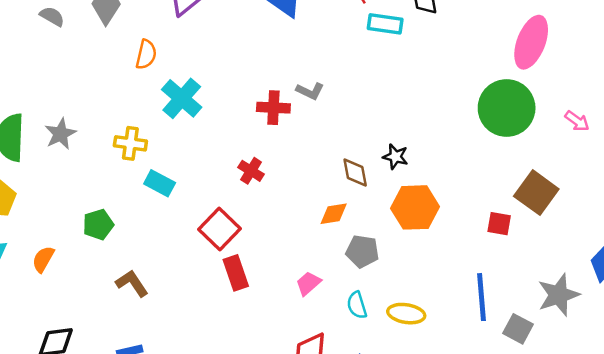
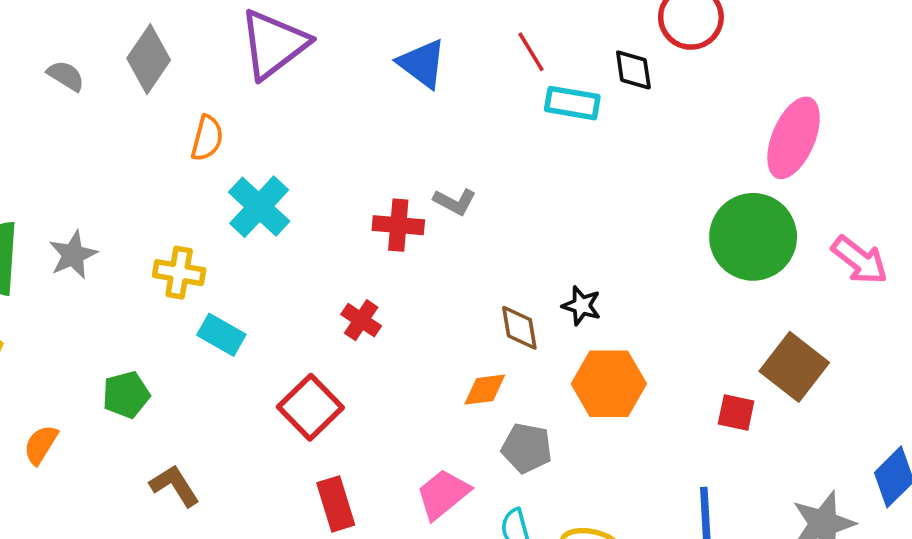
pink arrow: (577, 121) -> (860, 260), size x1.5
red rectangle: (236, 273) -> (336, 504), moved
pink trapezoid: (308, 283) -> (443, 494), size x1.4

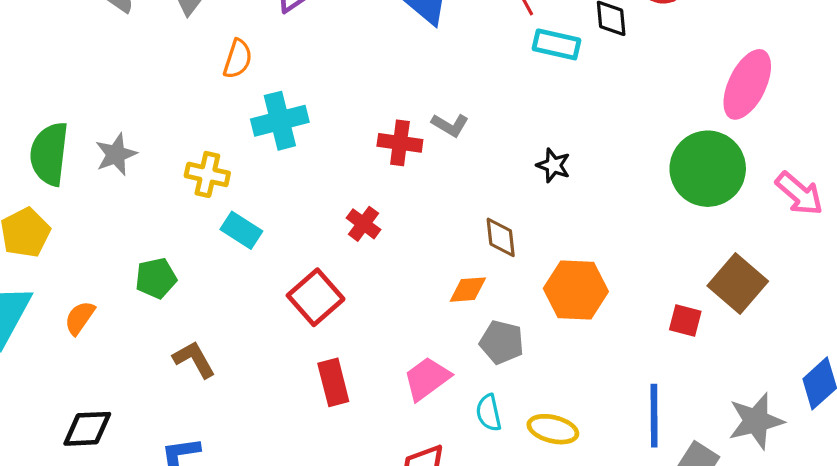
cyan cross: (259, 207) -> (280, 121), turned 30
black star: (582, 306) -> (553, 165), moved

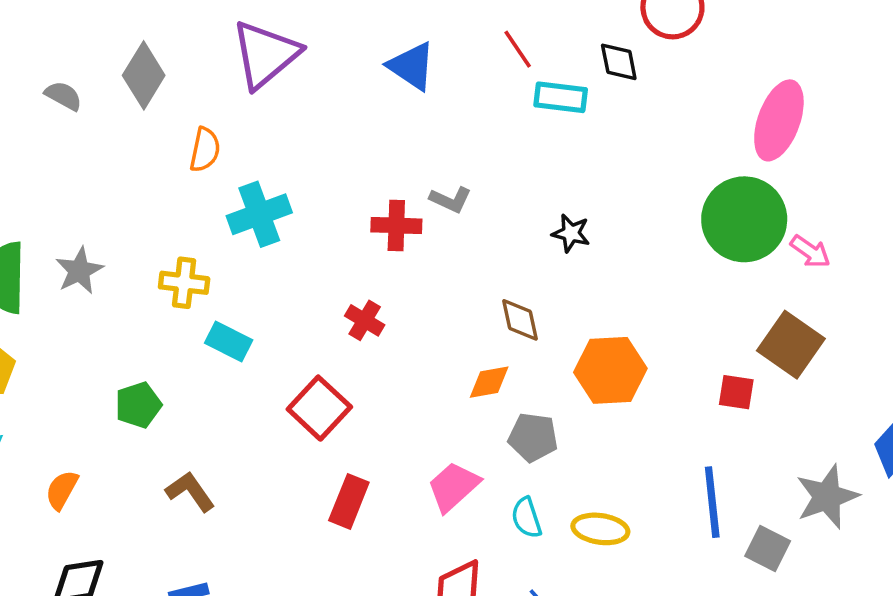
pink arrow: (799, 194) -> (810, 251), moved, size x0.7
orange semicircle: (80, 318) -> (62, 490), moved
red rectangle: (333, 382) -> (349, 501), turned 42

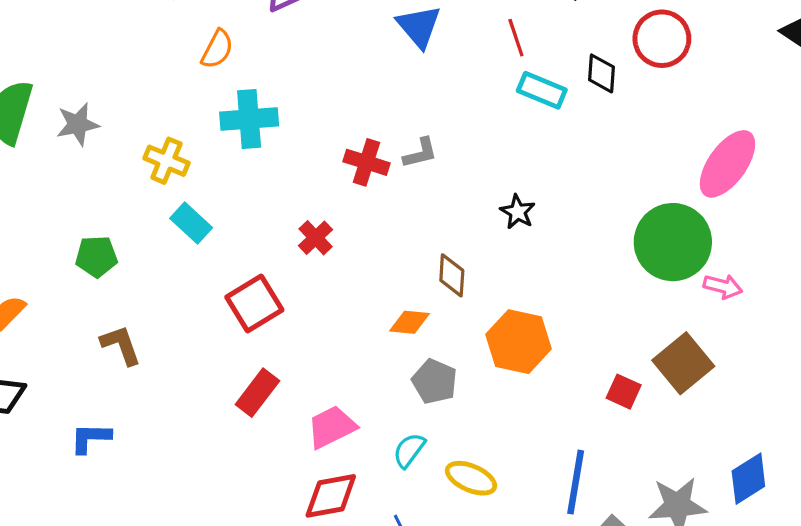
gray L-shape: (451, 200) -> (420, 153), turned -54
pink arrow: (810, 251) -> (723, 286), turned -36
pink trapezoid: (453, 487) -> (332, 427), moved
cyan semicircle: (526, 518) -> (409, 450), turned 39

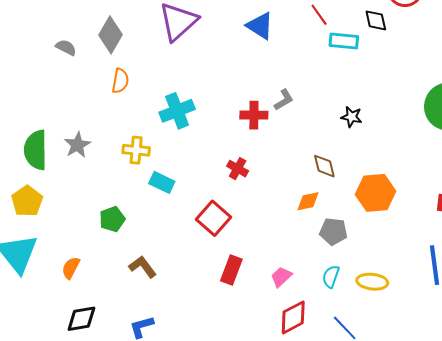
orange semicircle: (217, 49) -> (120, 81), moved
pink trapezoid: (332, 427) -> (281, 277), size x0.7

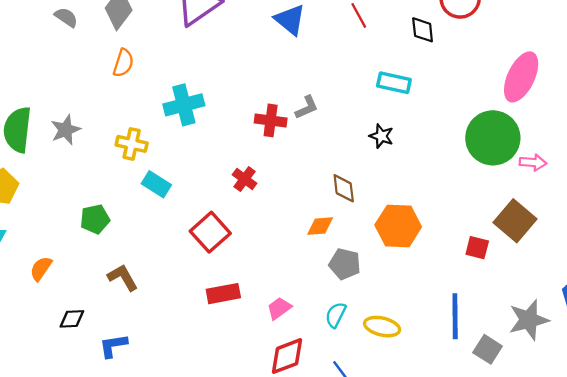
cyan rectangle: (344, 41) -> (394, 83), moved
red rectangle: (231, 270) -> (223, 294), turned 52
black diamond: (81, 319) -> (72, 319), moved, size x0.7

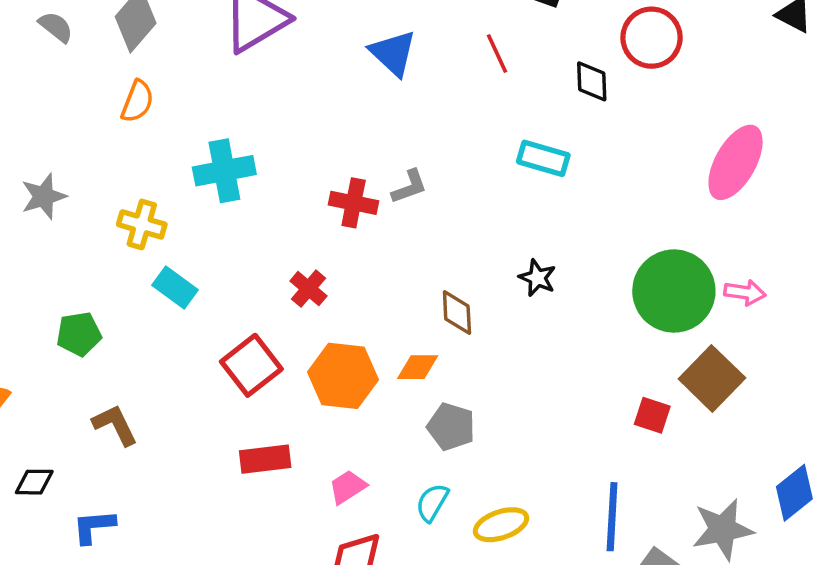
black star: (381, 136) -> (537, 278), moved
green circle: (493, 138) -> (674, 291), moved
orange hexagon: (398, 226) -> (343, 376), moved
yellow ellipse: (382, 327) -> (501, 525), turned -36

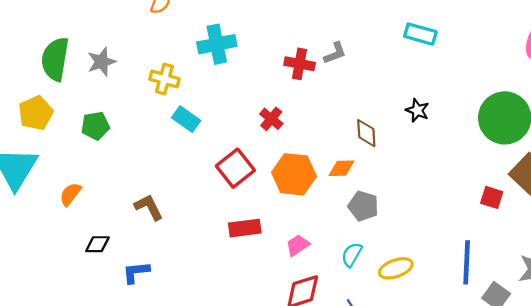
green pentagon: (79, 334) -> (95, 126), moved

